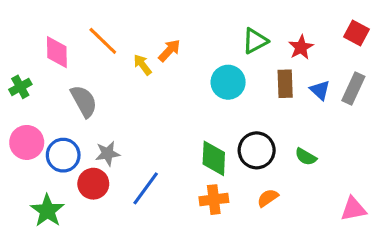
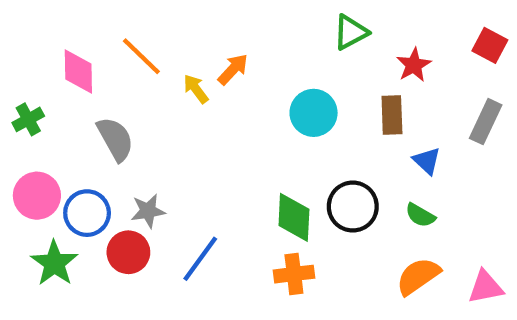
green triangle: (255, 41) -> (351, 32), moved
blue triangle: (320, 90) -> (427, 161), moved
orange semicircle: (268, 198) -> (418, 276), moved, size x1.5
green star: (47, 211) -> (54, 263), moved

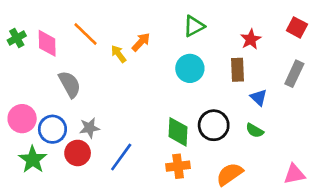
green triangle: (351, 32) -> (194, 26), moved
green cross: (28, 119) -> (17, 38), moved
orange semicircle: (418, 276) -> (230, 174), moved

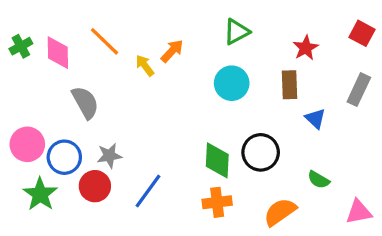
green semicircle: (255, 131) -> (319, 180), moved

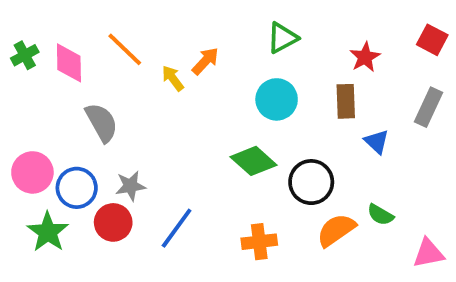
green diamond: (217, 160) -> (254, 161), moved, turned -51
orange semicircle: (280, 212) -> (336, 230), moved

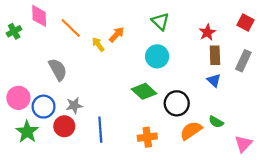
green triangle: (282, 38) -> (160, 21), turned -48
pink diamond: (69, 63) -> (39, 16), moved
brown rectangle: (346, 101) -> (215, 55), moved
blue line: (177, 228) -> (100, 130), turned -40
pink triangle: (428, 253) -> (243, 144), turned -36

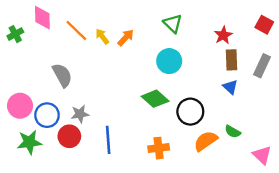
yellow arrow: (98, 44) -> (102, 36), moved
green star: (27, 132) -> (29, 142), turned 30
pink triangle: (243, 144) -> (262, 155), turned -30

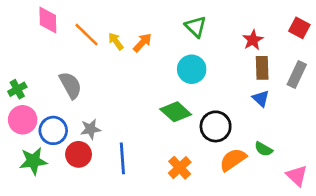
green cross: (15, 34) -> (17, 89), moved
orange cross: (159, 148) -> (180, 168), turned -36

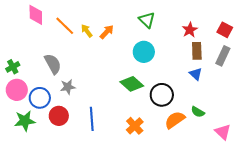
red square: (299, 28) -> (225, 30), moved
gray star: (90, 129) -> (68, 87), moved

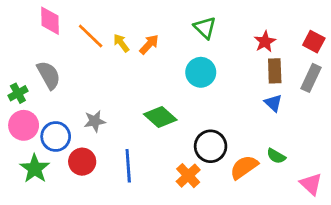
gray semicircle: (53, 64) -> (49, 75), moved
green diamond: (132, 84) -> (160, 117), moved
black circle: (162, 95) -> (211, 146), moved
green star: (25, 121) -> (35, 169), turned -30

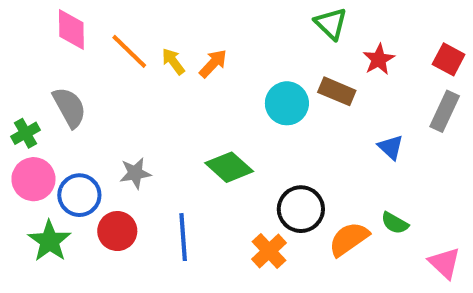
green triangle: (205, 28) -> (331, 23), moved
brown rectangle: (275, 71) -> (337, 91), moved, turned -65

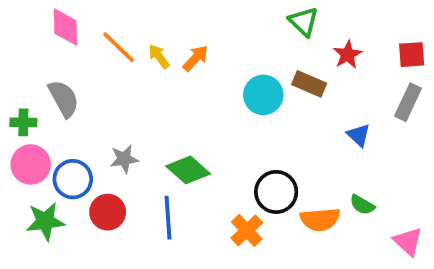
red square: (449, 59) -> (412, 55), turned -32
green cross: (26, 133) -> (23, 122), turned 30
green diamond: (229, 167) -> (188, 170), moved
orange semicircle: (349, 239) -> (320, 219), turned -150
green star: (49, 241) -> (45, 221), turned 30

